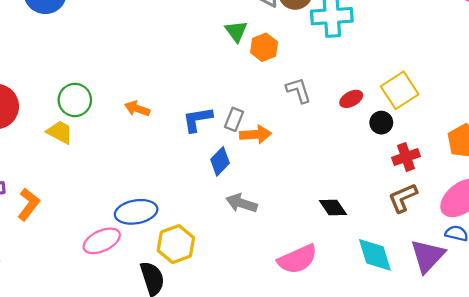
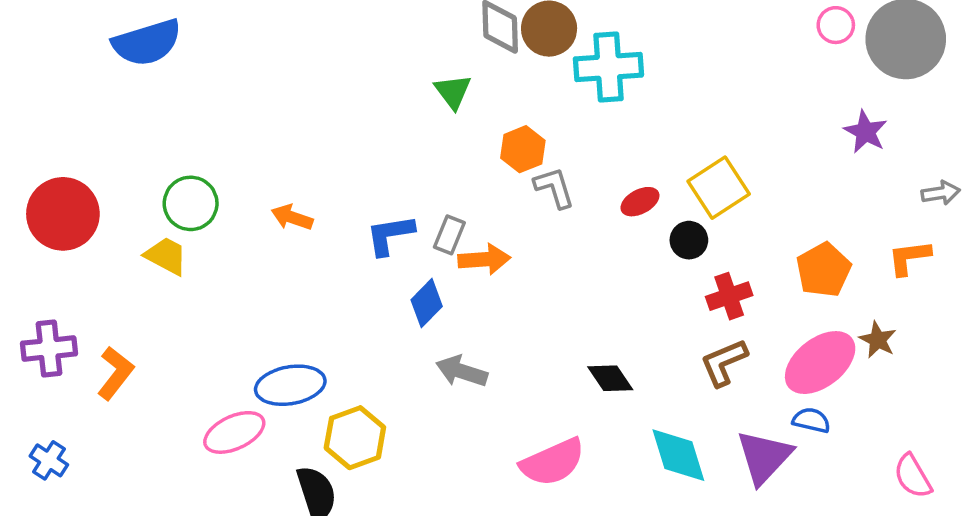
orange hexagon: (264, 47) -> (523, 149), moved

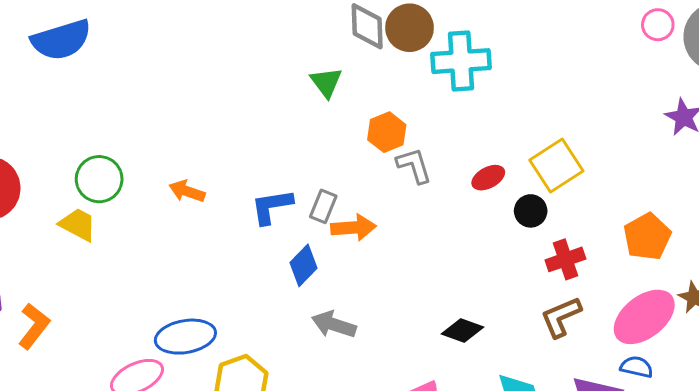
black diamond: (610, 378) -> (462, 331), turned -36

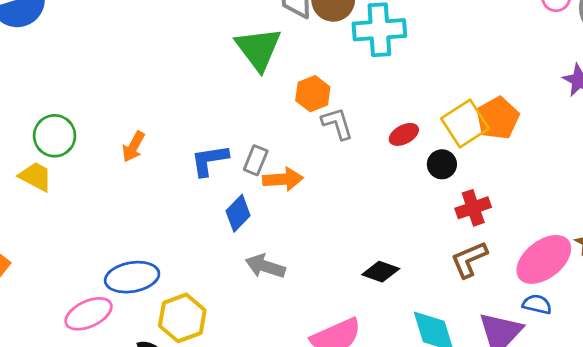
green triangle: (326, 82) -> (258, 49), size x1.6
orange arrow: (187, 191) -> (133, 147), turned -80
orange pentagon: (647, 237) -> (498, 118), moved

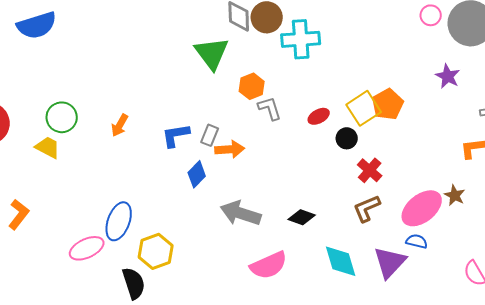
red cross: (473, 208) -> (370, 170), turned -30
gray arrow: (265, 266) -> (241, 213), moved, size x1.4
blue ellipse: (132, 277) -> (119, 221), turned -60

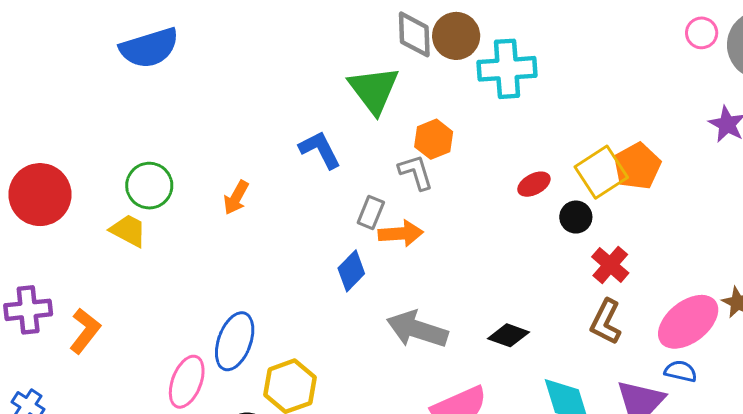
blue semicircle: (37, 25) -> (149, 48), moved
gray L-shape: (270, 108) -> (416, 172), moved
blue L-shape: (176, 135) -> (320, 150), moved, turned 72
brown L-shape: (367, 208) -> (606, 322), turned -40
pink ellipse: (87, 248) -> (187, 382), turned -44

